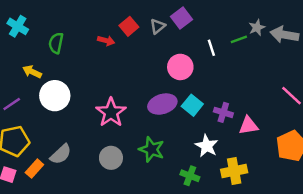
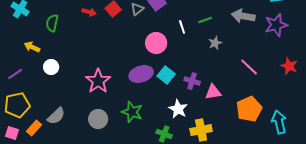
gray star: (257, 27) -> (215, 43), moved
red arrow: (106, 41) -> (89, 12), moved
white circle: (55, 96) -> (51, 67), size x0.6

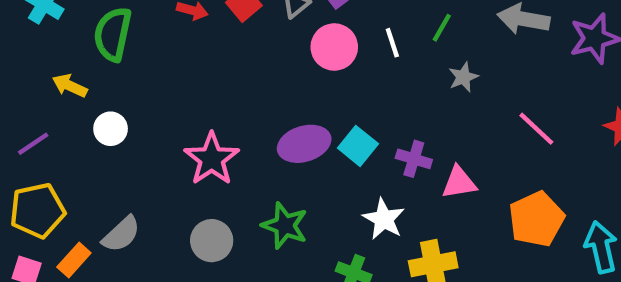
green line: (205, 20) -> (442, 28), turned -40
green semicircle: (52, 23) -> (113, 34), size x1.4
pink circle: (156, 43) -> (334, 47), moved

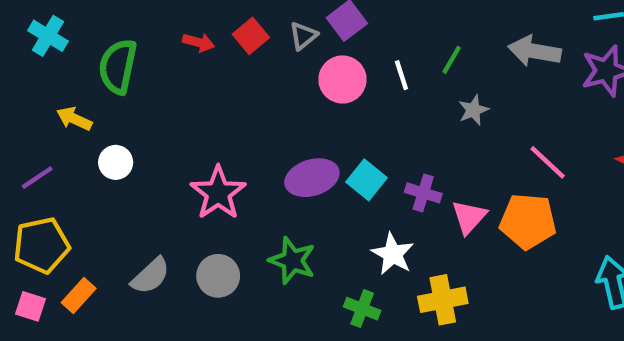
pink triangle: (459, 183) -> (469, 217), turned -39
orange pentagon: (536, 219) -> (528, 221), moved, turned 30
gray semicircle: (121, 234) -> (151, 276), moved

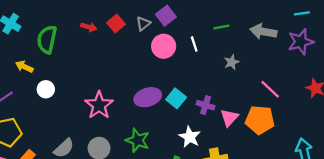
green line: (452, 60) -> (221, 27), moved, turned 49

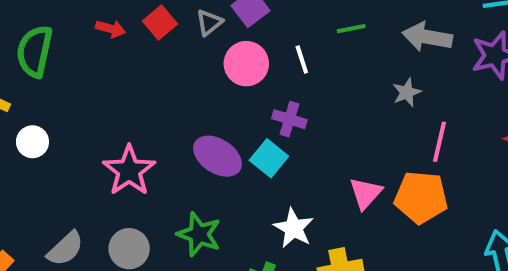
gray star: (232, 62) -> (407, 92), moved
pink line: (270, 89) -> (440, 142), turned 60
purple ellipse: (148, 97) -> (218, 156), turned 50
purple cross: (206, 105) -> (289, 119), moved

